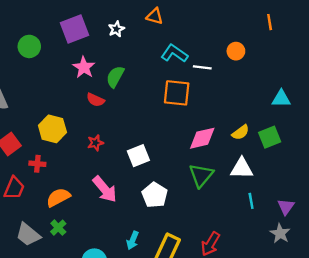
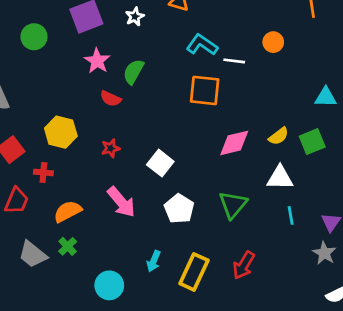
white square: (138, 156) -> (160, 163), turned -30
green triangle: (201, 175) -> (233, 205), moved

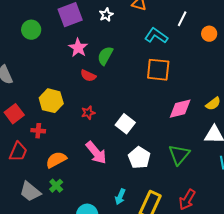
white line: (234, 61) -> (182, 19), moved, turned -70

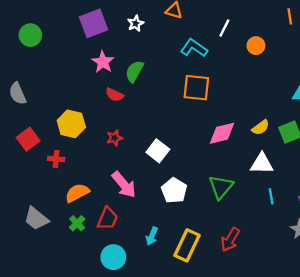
green circle: (31, 30) -> (30, 35), moved
red trapezoid: (18, 152) -> (108, 219), moved
gray trapezoid: (30, 192) -> (36, 219), moved

